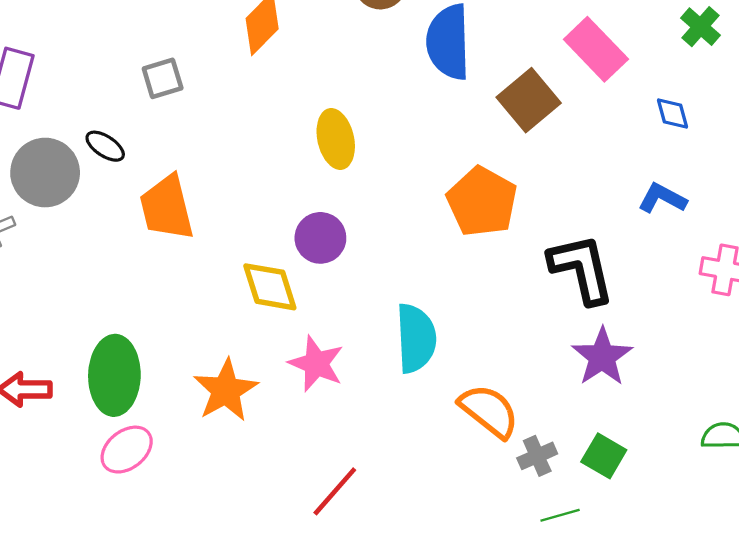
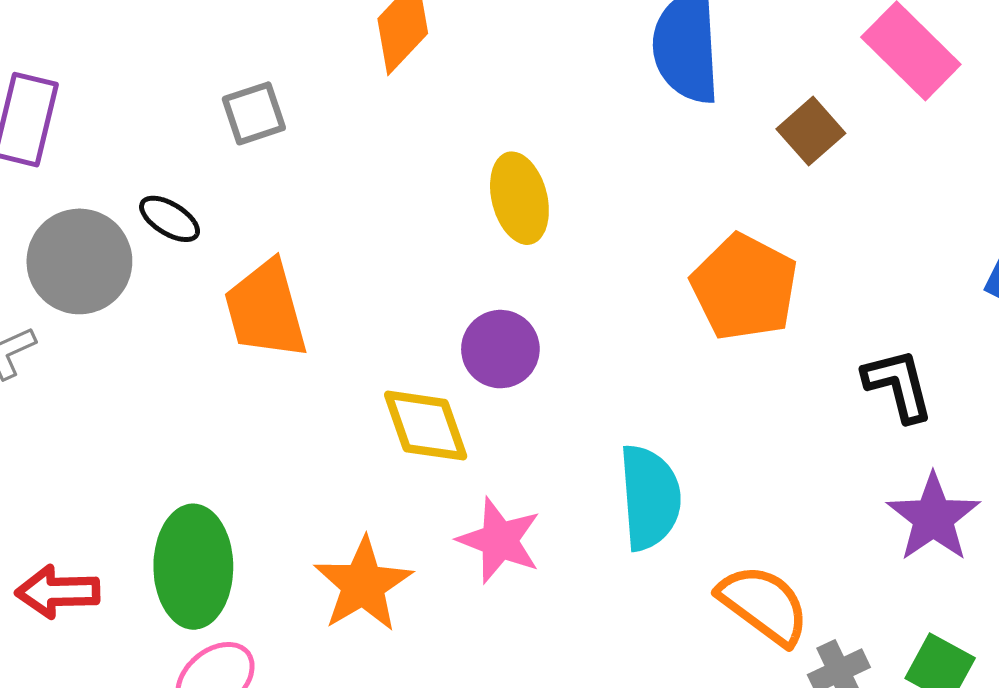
brown square: (529, 100) -> (811, 131), size x0.7
black L-shape: (582, 269) -> (898, 385), size x0.7

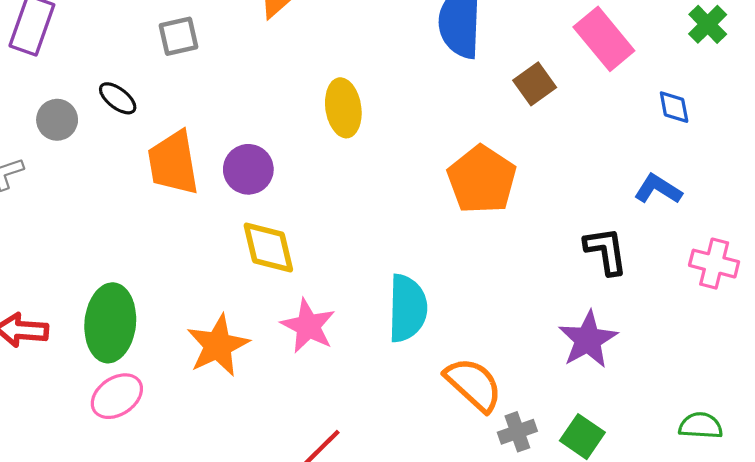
gray circle: (79, 261) -> (57, 120), size x0.6
purple circle: (500, 349) -> (248, 169), moved
black L-shape: (898, 385) -> (606, 251), moved

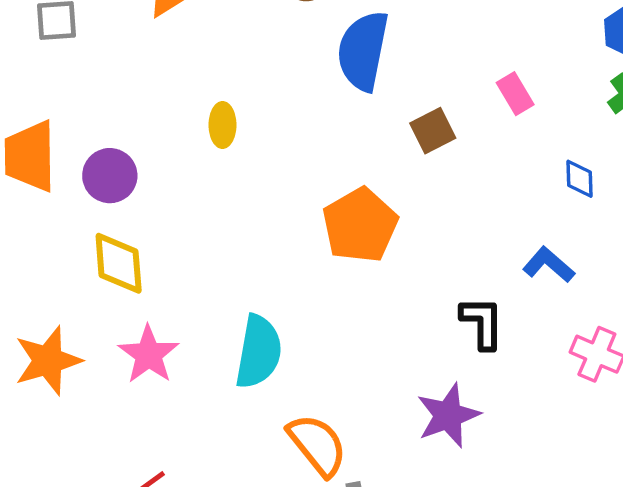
pink rectangle: (604, 39) -> (515, 94), size x0.6
yellow ellipse: (343, 108) -> (223, 125), size x0.7

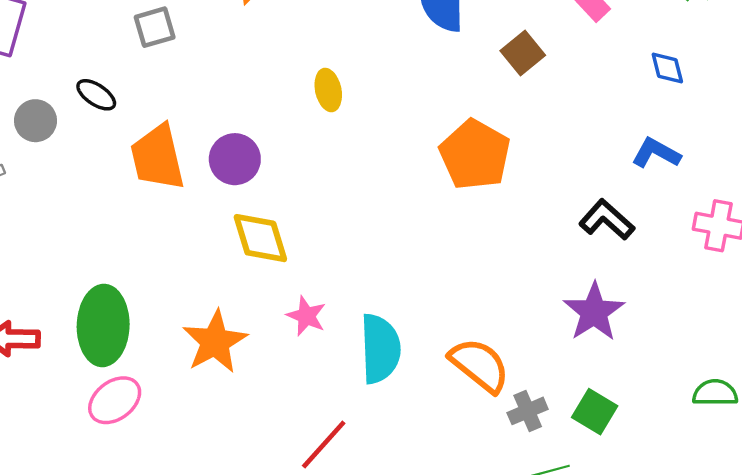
black L-shape: (482, 323) -> (607, 220), turned -36
cyan semicircle: (259, 352) -> (380, 349), moved
pink star: (149, 354) -> (306, 316), size x0.7

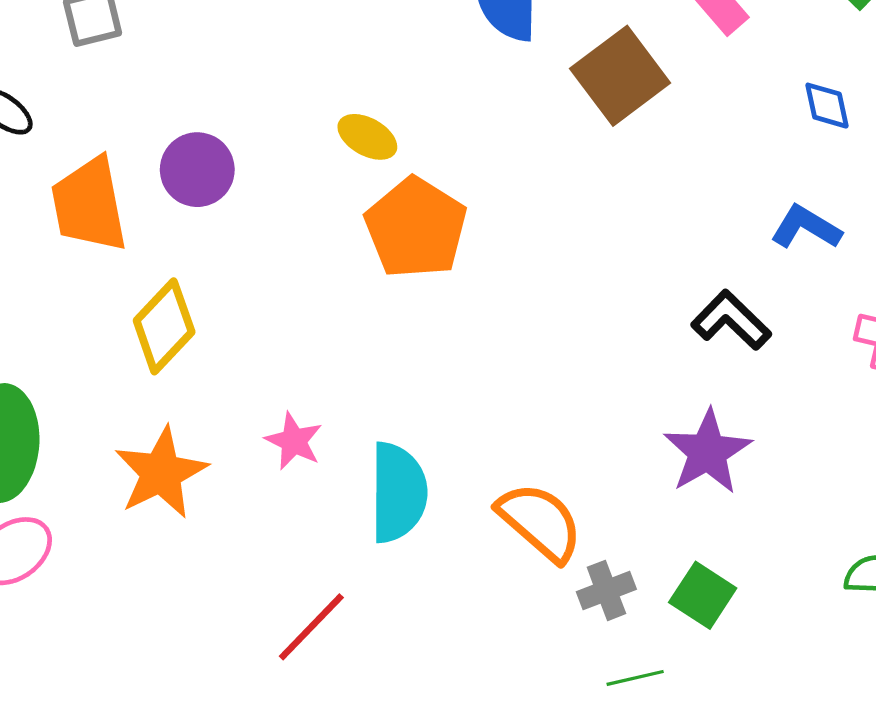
brown square: (523, 53) -> (620, 76), size x1.5
yellow ellipse: (328, 90) -> (367, 137), moved, turned -51
orange pentagon: (475, 155) -> (416, 228), moved
purple circle: (235, 159) -> (197, 170), moved
yellow diamond: (260, 238) -> (164, 326), moved, turned 58

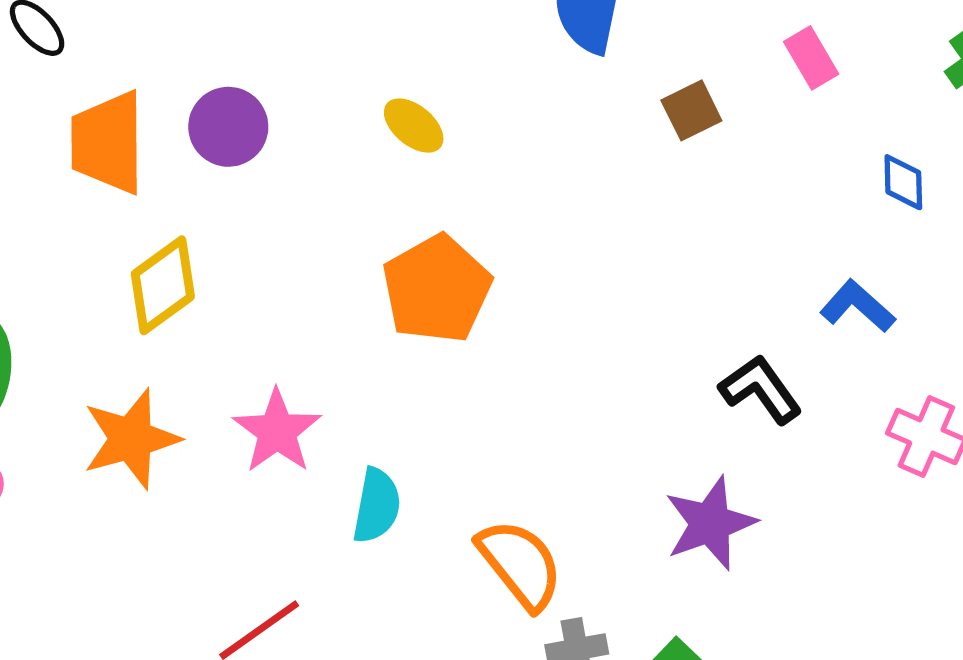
brown square: (620, 76) -> (691, 110), size x0.6
orange pentagon: (416, 228) -> (437, 289), moved
pink star: (294, 441) -> (277, 431), size x1.4
cyan semicircle: (398, 492) -> (377, 506), size x0.7

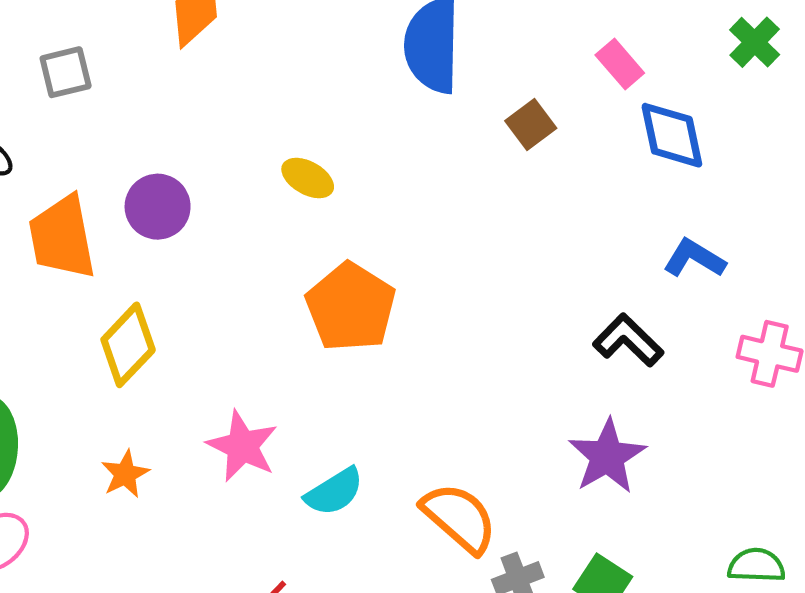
blue diamond: (903, 182) -> (672, 135), moved, size x1.6
orange star: (131, 439) -> (125, 474), size x0.6
cyan semicircle: (377, 506) -> (334, 492), turned 58

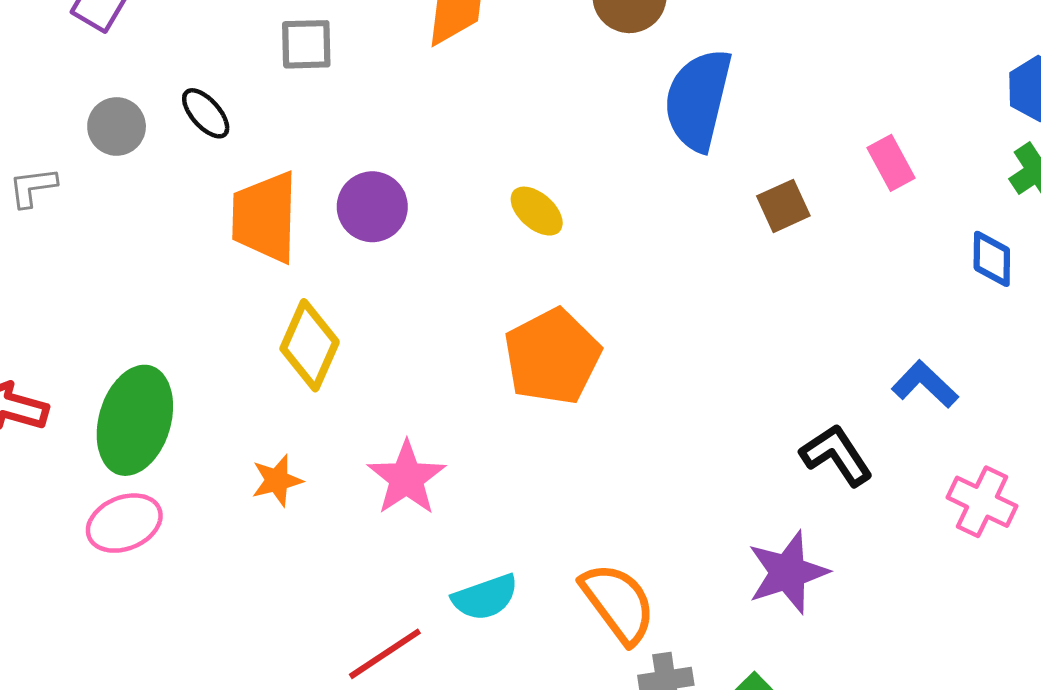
blue diamond: (672, 135) -> (992, 259), moved, size x0.7
yellow diamond: (128, 345) -> (310, 345), turned -32
cyan semicircle: (334, 492) -> (485, 597), moved

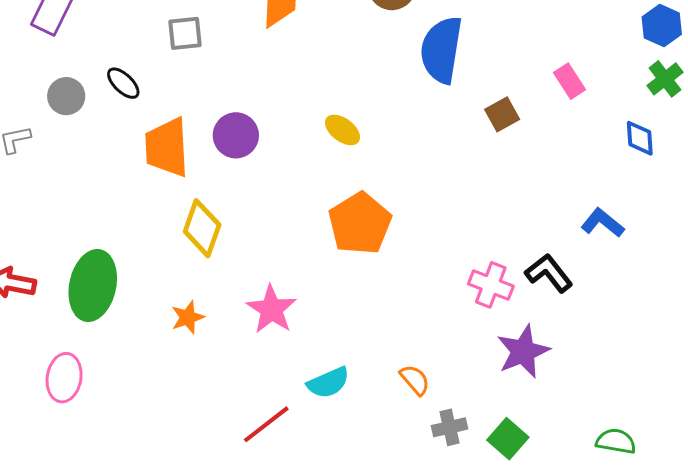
pink cross: (982, 502) -> (491, 285), moved
pink ellipse: (124, 523) -> (64, 378), moved, turned -54
orange semicircle: (618, 603) -> (415, 380), size x0.6

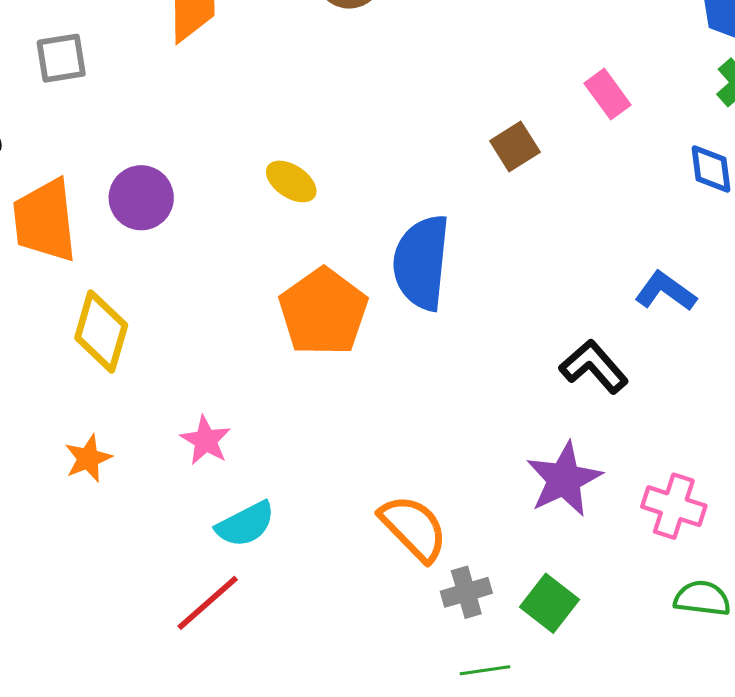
blue semicircle: (441, 50) -> (421, 262), moved
pink cross: (491, 285) -> (674, 506), moved
pink star: (271, 309) -> (206, 440), size x0.7
orange semicircle: (415, 380) -> (414, 528), size x1.6
cyan semicircle: (328, 383) -> (245, 524), moved

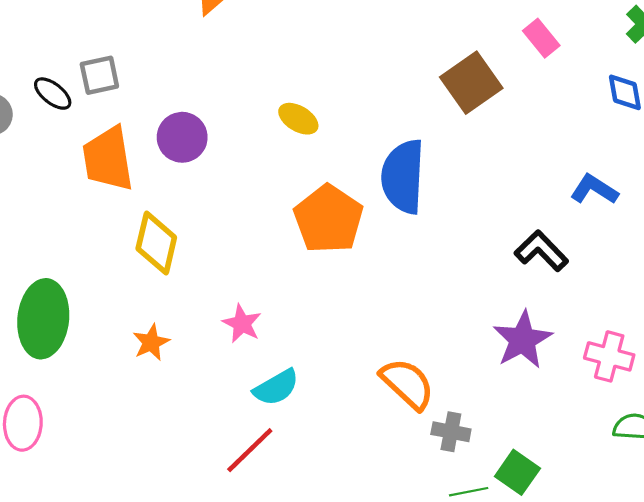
gray square: (61, 58) -> (99, 75), moved
brown square: (515, 146) -> (471, 83), size x1.6
gray cross: (466, 592) -> (451, 432), turned 30
green square: (550, 603) -> (517, 472), moved

